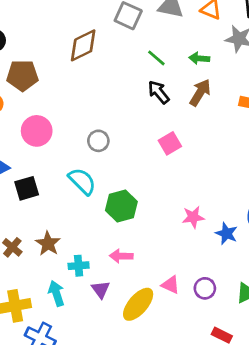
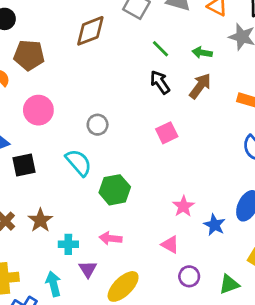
pink star: (193, 217) -> (183, 206), turned -30
pink triangle: (171, 285) -> (170, 245), moved
cyan arrow: (56, 293) -> (53, 284), moved

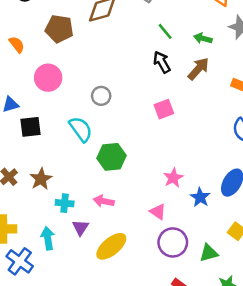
brown pentagon: (29, 55) -> (59, 29), moved
purple circle: (189, 276) -> (173, 242), size x1.5

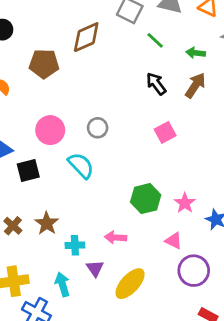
green line: (165, 31) -> (155, 40), moved
pink circle: (48, 78) -> (50, 130), moved
green hexagon: (112, 157) -> (146, 199), moved

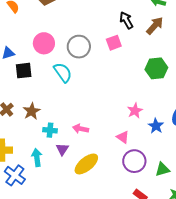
gray circle: (98, 128) -> (79, 47), size x1.5
pink square: (165, 132) -> (114, 43), moved
green hexagon: (146, 199) -> (156, 68), moved

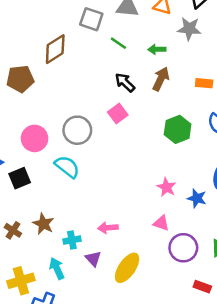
cyan arrow: (37, 157) -> (57, 268), moved

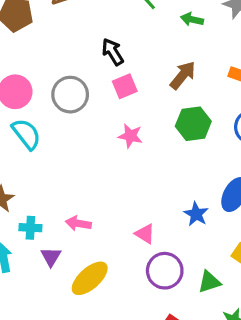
brown arrow: (161, 79) -> (183, 75), moved
black arrow: (125, 82) -> (113, 52), moved
cyan semicircle: (67, 167) -> (26, 134), moved
pink star: (166, 187) -> (130, 136), moved, turned -30

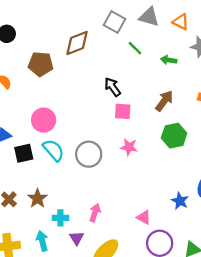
pink square: (125, 86) -> (123, 111), turned 30
gray circle: (70, 95) -> (89, 154), moved
pink arrow: (78, 223) -> (95, 213), turned 102

